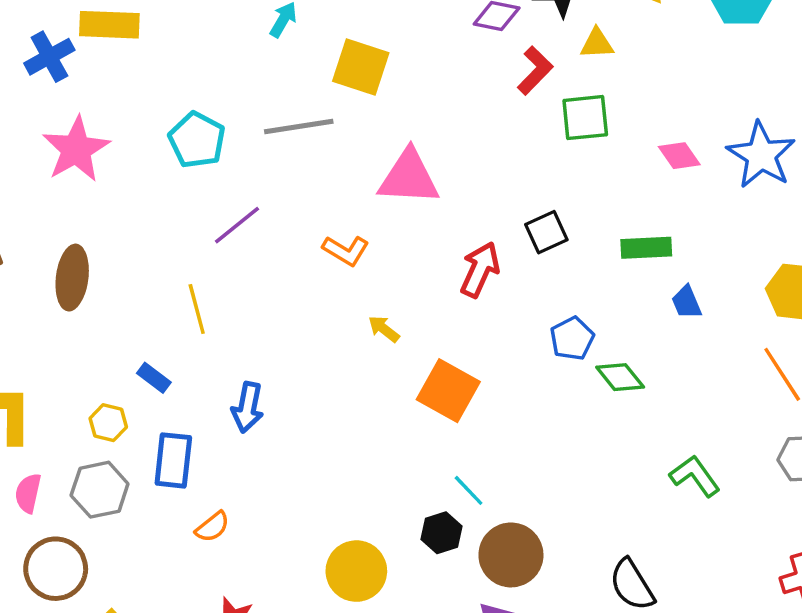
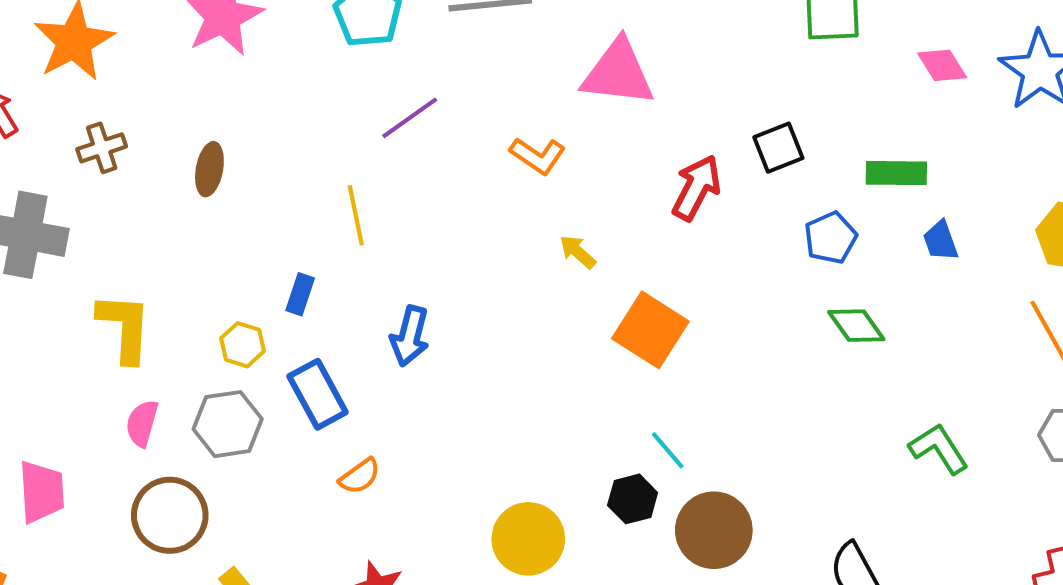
brown ellipse: (72, 278) -> (209, 169), size x0.7
blue pentagon: (572, 338) -> (831, 238), moved
blue rectangle: (154, 378) -> (300, 294), turned 68
blue rectangle: (173, 460) -> (318, 394), turned -38

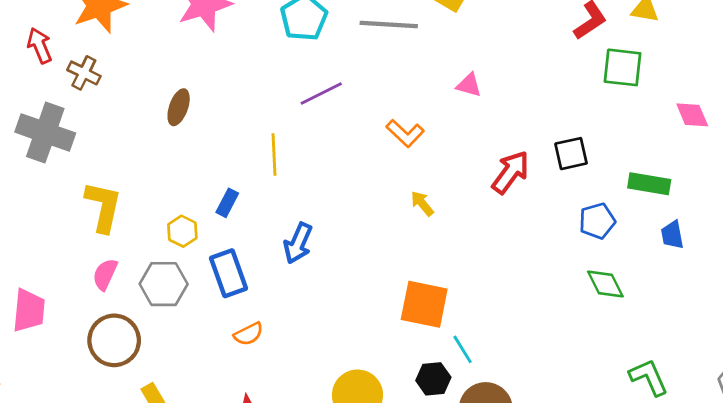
pink triangle: (618, 73) -> (469, 85), size x0.5
brown cross: (102, 148) -> (84, 73), moved, turned 36
orange square: (650, 330) -> (424, 304), moved, turned -30

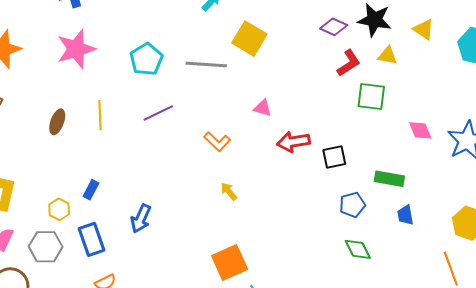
yellow line: (274, 155) -> (100, 115), moved
red arrow: (511, 172) -> (293, 142), moved, turned -136
orange square: (424, 304) -> (230, 263), turned -36

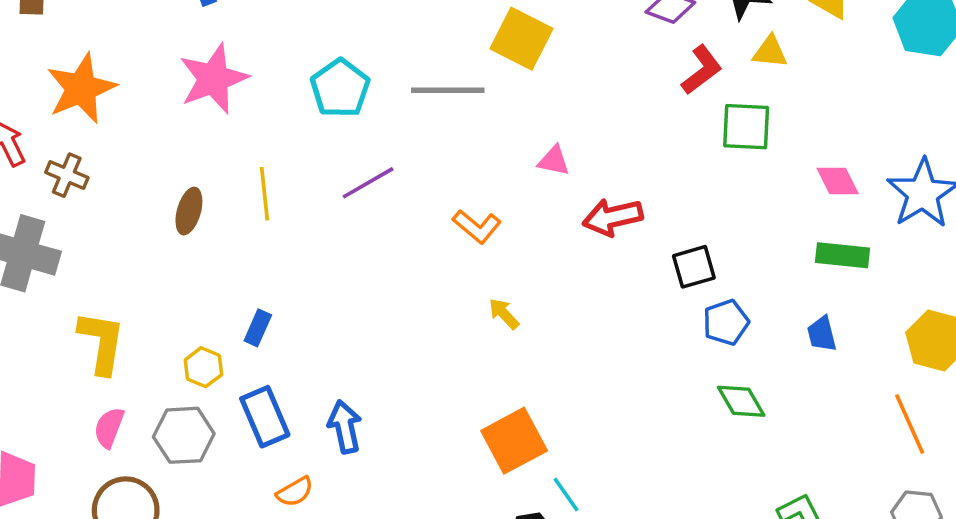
black square: (334, 157) -> (694, 267), moved
green rectangle: (389, 179) -> (843, 255), moved
blue arrow: (141, 219) -> (345, 427), moved, turned 148

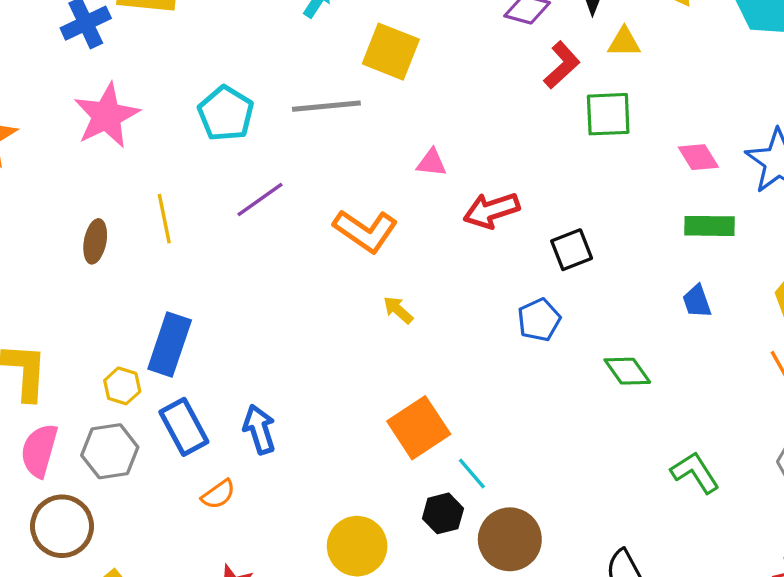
orange L-shape: (477, 226) -> (365, 231), size x1.4
blue pentagon: (726, 322) -> (539, 320), moved
blue rectangle: (258, 328) -> (170, 344), size x1.8
pink semicircle: (109, 428) -> (39, 451), size x1.4

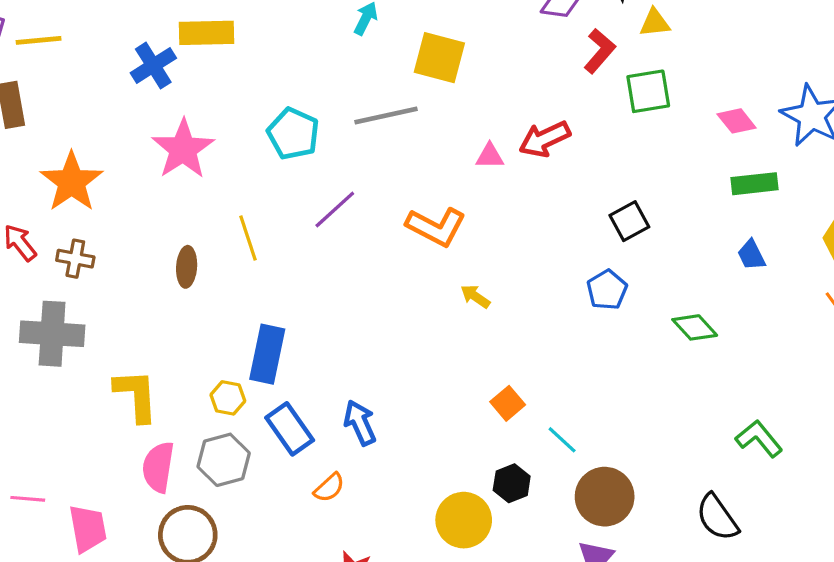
red arrow: (491, 210) -> (545, 139), moved
orange square: (419, 428) -> (508, 403), size x0.6
green L-shape: (695, 472) -> (759, 439), moved
black hexagon: (443, 513) -> (512, 483), moved

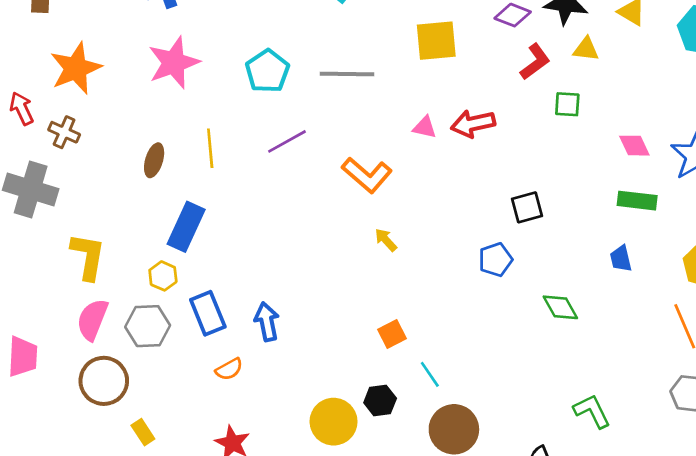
yellow square: (439, 58) -> (436, 41), moved, turned -33
green square: (648, 91) -> (567, 104), size x0.7
blue rectangle: (267, 354) -> (186, 227), moved

